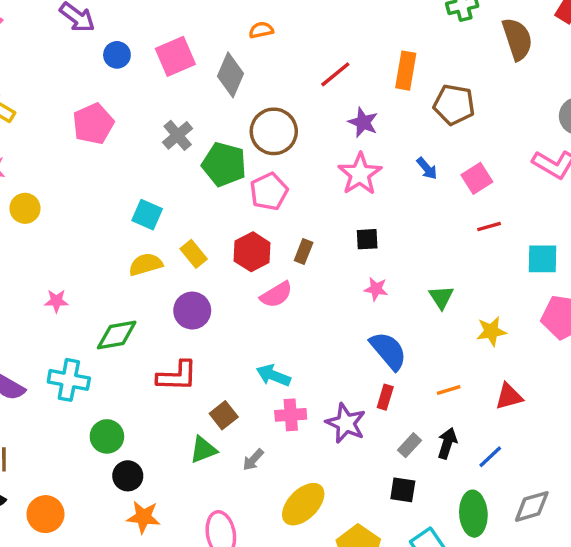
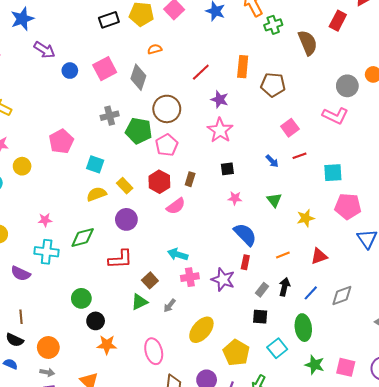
pink pentagon: (93, 124) -> (61, 141), moved
gray cross: (178, 135) -> (110, 116), turned 30
blue arrow: (427, 168) -> (272, 161), moved
cyan cross: (69, 380) -> (47, 252), moved
gray diamond: (532, 506) -> (342, 296), moved

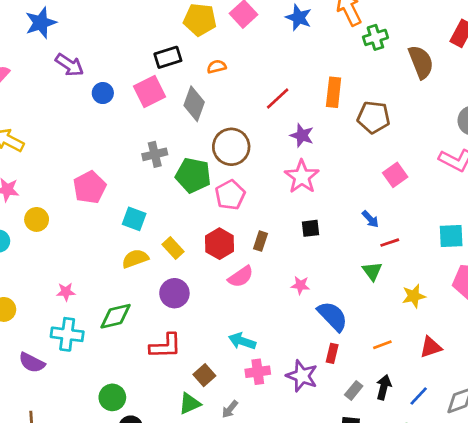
black rectangle: (109, 20) -> (168, 57), moved
red line: (299, 156) -> (390, 243), moved
pink star: (235, 198) -> (300, 285), moved

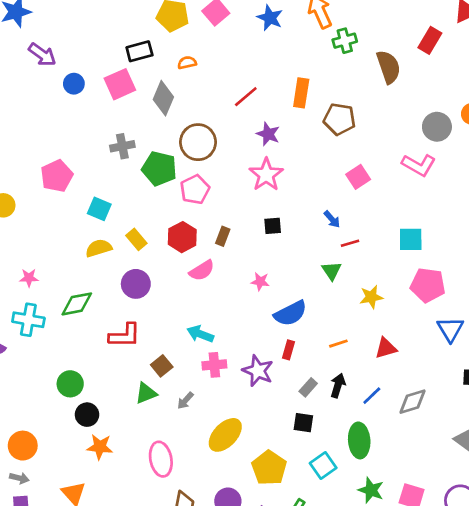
blue semicircle: (333, 316) -> (290, 313), turned 104

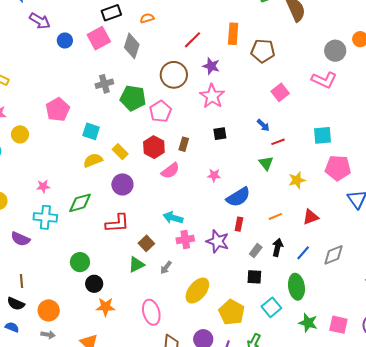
brown circle: (198, 142) -> (174, 75), moved

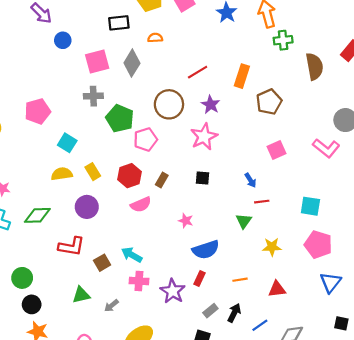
pink square: (99, 38) -> (97, 61), moved
brown pentagon: (263, 51) -> (269, 102), turned 30
brown square: (146, 243) -> (102, 263), moved

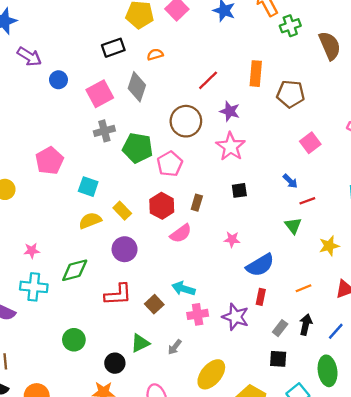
brown pentagon: (269, 102) -> (291, 94), turned -30
black circle: (32, 304) -> (115, 363), moved

